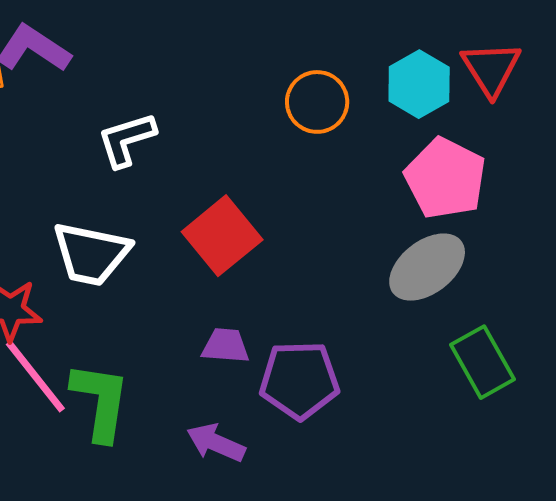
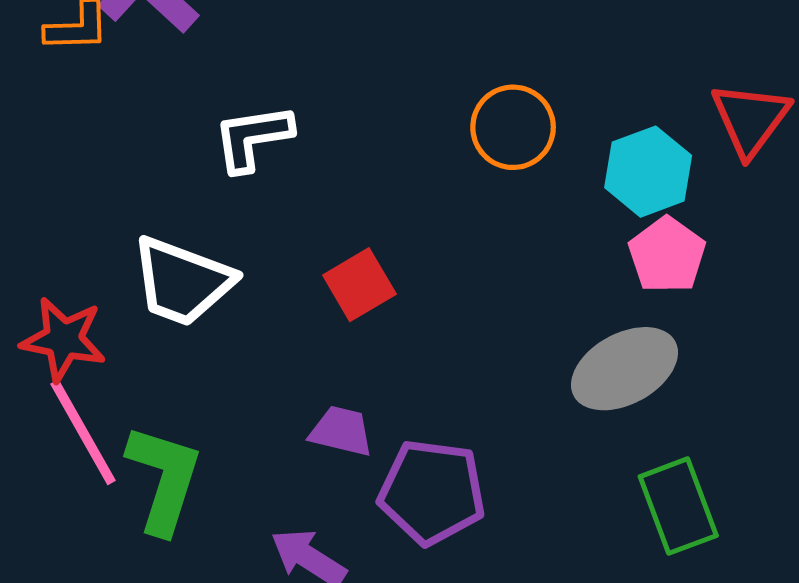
cyan hexagon: (419, 84) -> (648, 172), moved
pink pentagon: (445, 178) -> (667, 255), size x0.7
red square: (222, 236) -> (359, 285), size x0.7

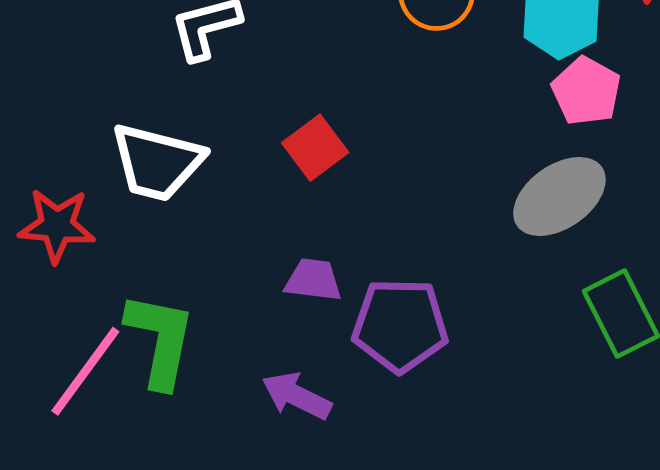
pink line: (83, 432) -> (85, 371), moved, turned 72

